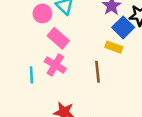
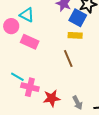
pink cross: (55, 65) -> (30, 87), moved
cyan line: (31, 75) -> (17, 77), turned -40

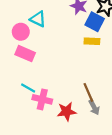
pink rectangle: (30, 42) -> (25, 54), moved
brown line: (68, 59) -> (88, 92), moved
gray arrow: (78, 103) -> (94, 107), moved

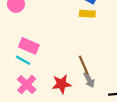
pink rectangle: (25, 54) -> (29, 46), moved
pink cross: (42, 99) -> (27, 85), moved, turned 30

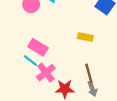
yellow rectangle: (87, 14) -> (85, 37), moved
pink cross: (27, 85) -> (46, 73), moved

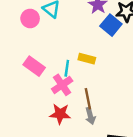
cyan line: (30, 61) -> (67, 68), moved, turned 56
pink cross: (46, 73) -> (62, 85), moved

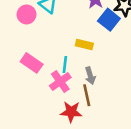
yellow rectangle: (87, 59) -> (84, 44), moved
red star: (60, 114) -> (71, 112), moved
gray arrow: (90, 116) -> (90, 76), moved

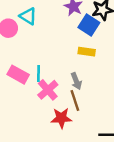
yellow rectangle: (84, 44) -> (87, 52), moved
cyan line: (65, 65) -> (38, 73), moved

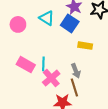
cyan triangle: (28, 16) -> (47, 18), moved
blue square: (89, 25) -> (70, 23), moved

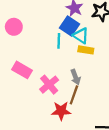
cyan triangle: (47, 18) -> (81, 36), moved
cyan line: (43, 64) -> (59, 41), moved
brown line: (74, 87) -> (74, 95), turned 36

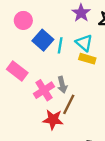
blue square: (69, 26) -> (43, 40), moved
pink circle: (14, 27) -> (23, 20), moved
gray arrow: (76, 77) -> (62, 85), moved

